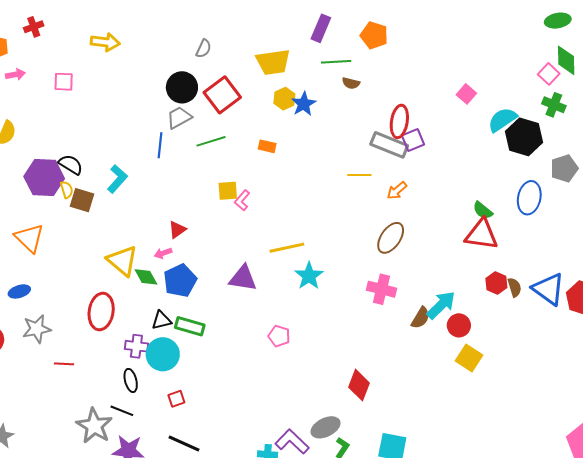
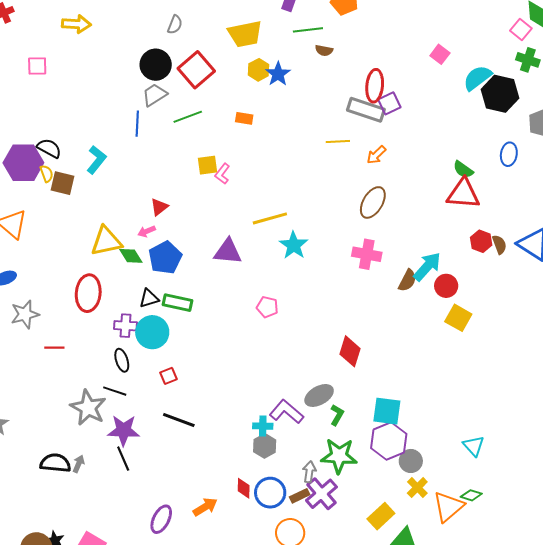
blue ellipse: (529, 198) -> (509, 154), size x0.7
yellow triangle: (122, 261) -> (106, 241), turned -48

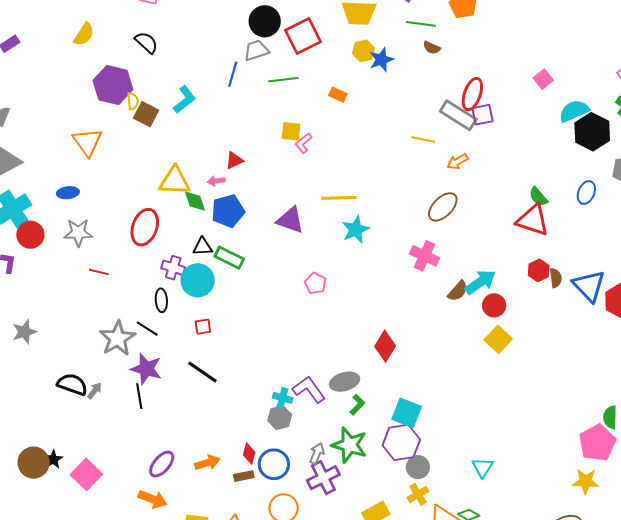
black semicircle: (49, 148) -> (146, 42), moved
brown rectangle: (300, 496) -> (244, 476), moved

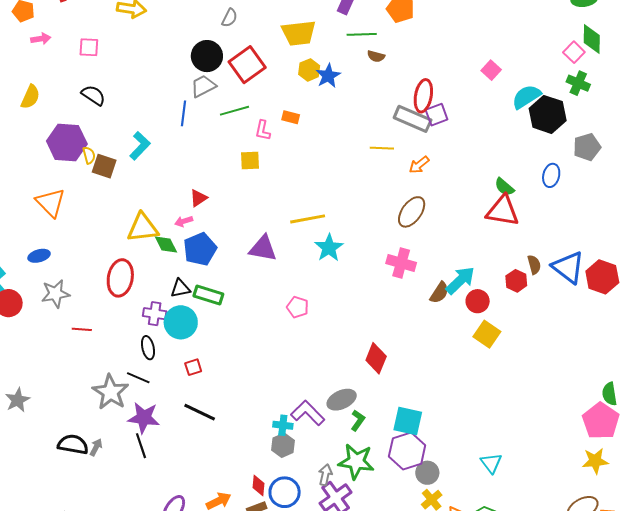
pink L-shape: (304, 143) -> (263, 130), moved, turned -30
red hexagon: (539, 270) -> (516, 281), moved

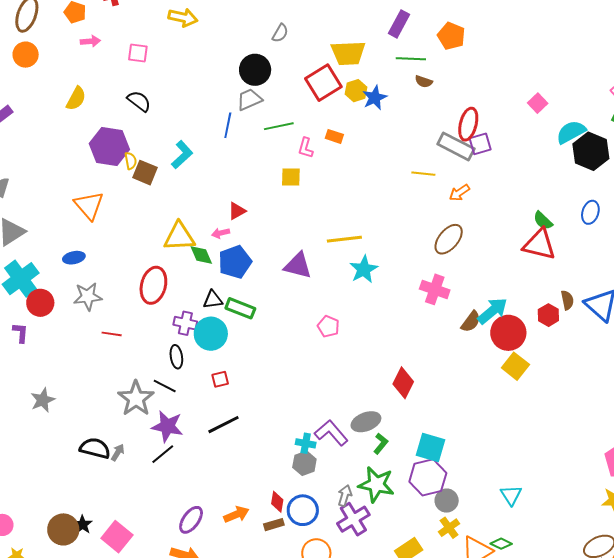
red square: (247, 65) -> (323, 83), moved
red circle: (478, 301) -> (508, 333), size x1.5
black line: (200, 412) -> (224, 425), turned -56
black line: (141, 446) -> (163, 454), turned 65

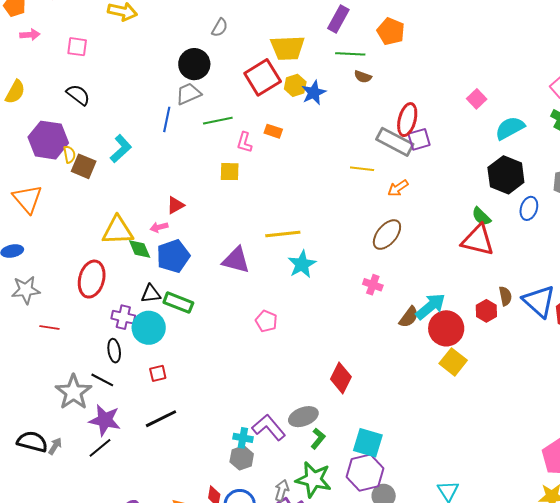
black hexagon: (591, 151) -> (506, 175), moved
pink cross: (435, 289) -> (373, 285), size x0.7

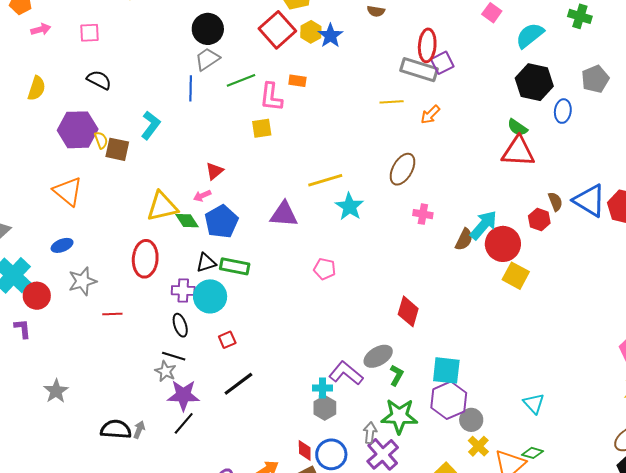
pink L-shape: (244, 142) -> (271, 97), size x1.4
brown ellipse: (387, 235) -> (402, 169), moved
gray star: (73, 392) -> (165, 371), moved, size x0.6

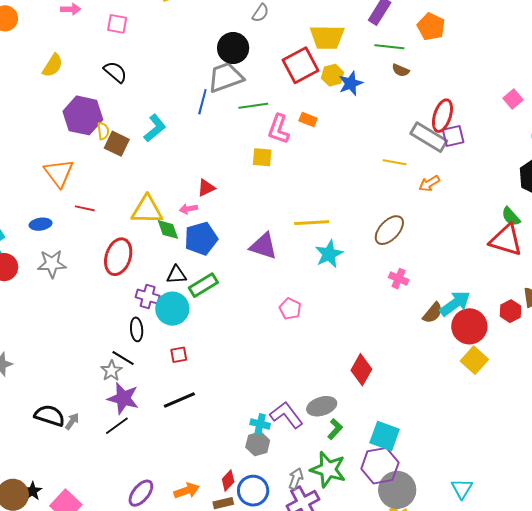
gray trapezoid: (207, 59) -> (226, 77), size x1.4
green rectangle: (235, 266) -> (203, 285), turned -56
red line: (112, 314) -> (85, 208), moved
gray circle: (471, 420) -> (397, 490), size x1.6
red diamond: (305, 450) -> (228, 481), turned 30

